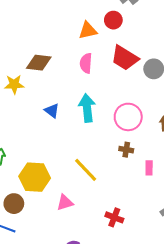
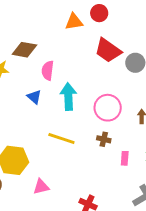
pink semicircle: (86, 63) -> (48, 70), moved
yellow line: (86, 170) -> (61, 138), moved, turned -32

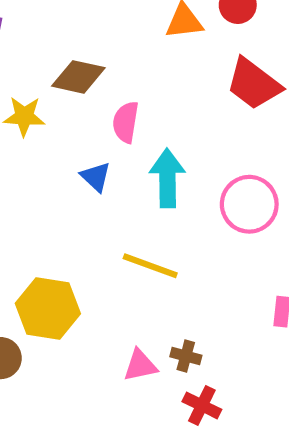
brown cross: (104, 139) -> (186, 356), moved
pink triangle: (41, 187) -> (140, 365), moved

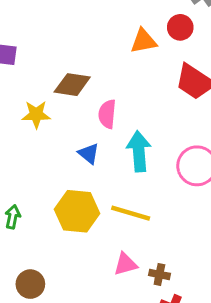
yellow hexagon: (48, 309) -> (77, 211), moved
pink triangle: (140, 365) -> (125, 264), moved

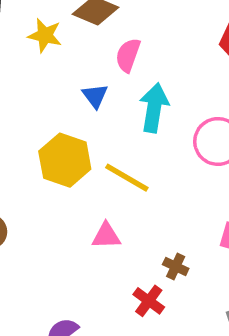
brown cross: (159, 274) -> (176, 266), moved

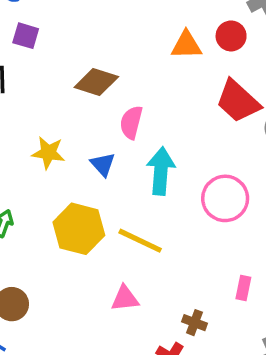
yellow star: (45, 35) -> (48, 153), moved

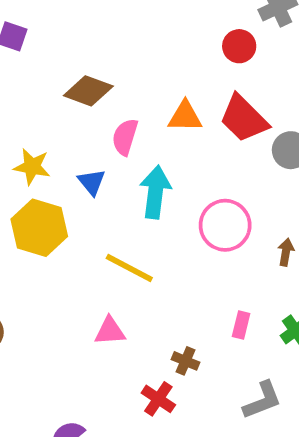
orange triangle: (186, 45) -> (185, 116), moved
yellow hexagon: (79, 229) -> (39, 228), moved

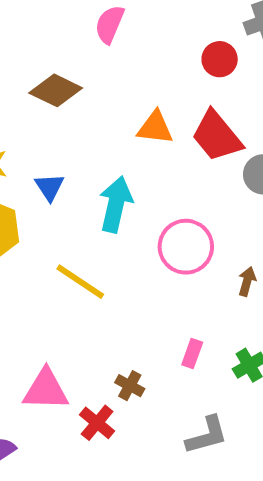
pink semicircle: (125, 137) -> (110, 24), moved
pink triangle: (110, 331) -> (46, 390), moved, size x1.4

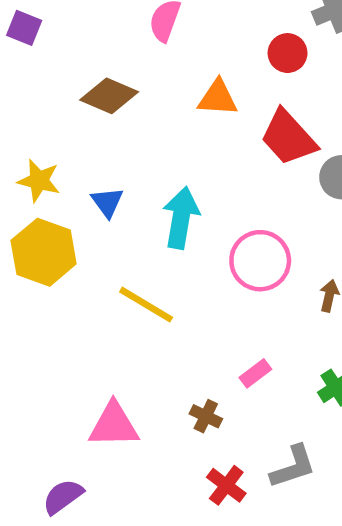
orange triangle: (155, 128) -> (218, 98), moved
pink rectangle: (192, 353) -> (255, 373), moved, turned 36
red cross: (97, 423) -> (226, 485), moved

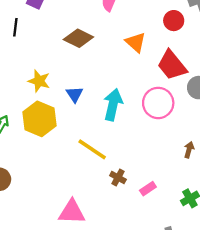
orange triangle: (218, 98) -> (136, 42), turned 35
pink circle: (260, 261) -> (158, 103), moved
brown cross: (206, 416) -> (118, 178), moved

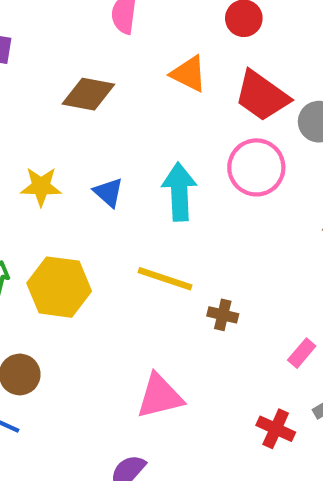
yellow hexagon: (40, 119) -> (59, 287), moved
pink rectangle: (148, 189) -> (302, 353), moved

